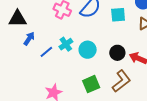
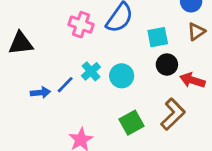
cyan square: (118, 15) -> (158, 37), moved
blue arrow: (29, 39) -> (40, 93), moved, turned 56
black circle: (117, 53) -> (167, 65), moved

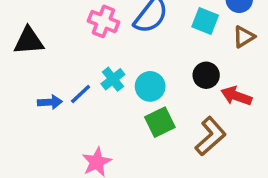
cyan square: (158, 37) -> (205, 21), moved, turned 30
green square: (132, 123) -> (160, 122), moved

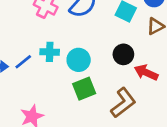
cyan cross: (113, 79) -> (50, 52), turned 36

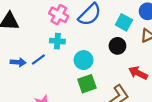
cyan cross: (50, 52) -> (57, 41), moved
black circle: (123, 54) -> (117, 46), moved

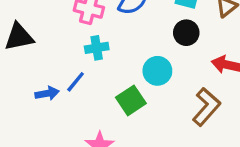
cyan circle: (84, 60) -> (157, 71), moved
green square: (87, 84) -> (131, 100), moved

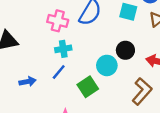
black circle: (186, 33) -> (125, 50), moved
blue line: (76, 82) -> (59, 72), moved

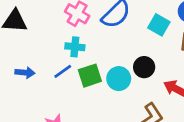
green square: (88, 87) -> (90, 76), moved

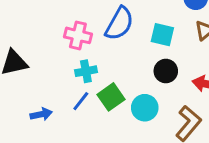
cyan square: (159, 25) -> (162, 35), moved
cyan circle: (119, 79) -> (145, 108), moved

